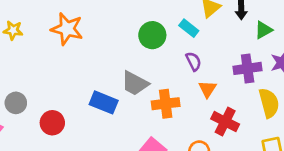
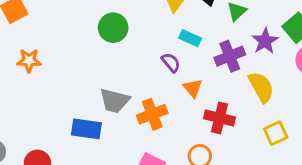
cyan rectangle: (189, 28) -> (190, 38), moved
orange star: (67, 29) -> (29, 60), size x0.7
green circle: (152, 35) -> (113, 28), moved

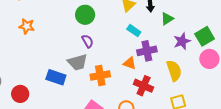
purple cross: (230, 56) -> (147, 51), moved
purple semicircle: (171, 63) -> (88, 41), moved
orange triangle: (193, 88) -> (130, 63), turned -40
gray trapezoid: (115, 101) -> (77, 62), turned -40

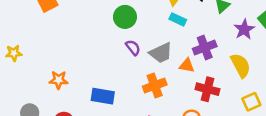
orange star: (27, 26) -> (59, 80), moved
cyan rectangle: (134, 31) -> (178, 19), moved
gray trapezoid: (77, 62) -> (161, 53), moved

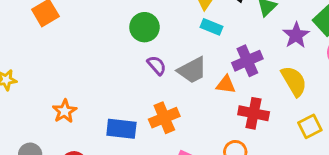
orange star: (59, 80) -> (65, 111), turned -30
orange cross: (155, 86) -> (164, 118), moved

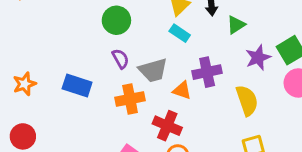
red cross: (254, 113) -> (167, 126), moved
orange cross: (164, 118) -> (130, 99), moved
blue rectangle: (121, 129) -> (77, 86), moved

